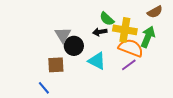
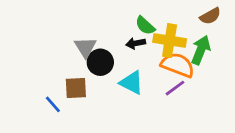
blue line: (44, 88) -> (53, 104), moved

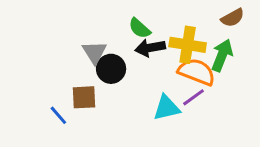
green semicircle: (145, 26) -> (140, 28), moved
black arrow: (136, 43) -> (150, 48), size x1.4
cyan triangle: (132, 83) -> (167, 108), moved, turned -40

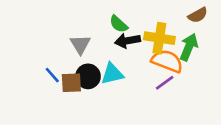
black circle: (111, 69) -> (88, 76), moved
cyan triangle: (167, 108) -> (112, 74), moved
blue line: (58, 115) -> (52, 75), moved

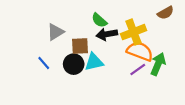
yellow cross: (159, 38) -> (133, 32), turned -30
gray triangle: (80, 44) -> (55, 32), moved, turned 30
green arrow: (189, 47) -> (158, 64), moved
brown square: (71, 83) -> (80, 46), moved

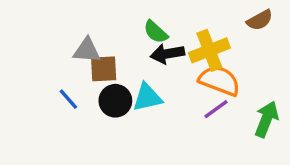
gray triangle: (55, 32) -> (87, 50), turned 36
brown square: (80, 46) -> (104, 69), moved
green arrow: (158, 64) -> (266, 119), moved

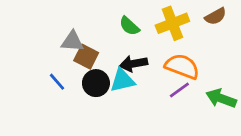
yellow cross: (209, 50) -> (172, 23), moved
black arrow: (167, 54) -> (134, 64), moved
brown square: (104, 69) -> (86, 57), turned 30
green arrow: (266, 119) -> (221, 98), turned -92

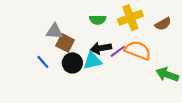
brown semicircle: (216, 16) -> (163, 24), moved
green semicircle: (129, 26) -> (98, 20), turned -42
purple line: (179, 90) -> (118, 51), moved

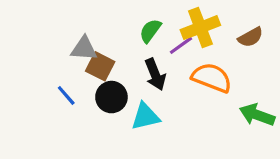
green semicircle: (98, 20) -> (150, 31), turned 126
black arrow: (101, 48) -> (155, 74), turned -102
purple line: (118, 51) -> (181, 45), moved
cyan triangle: (92, 61) -> (145, 116), moved

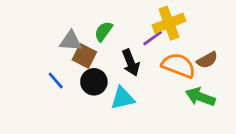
green semicircle: (150, 31) -> (103, 31), moved
brown semicircle: (251, 37) -> (207, 60), moved
green arrow: (257, 115) -> (200, 97), moved

